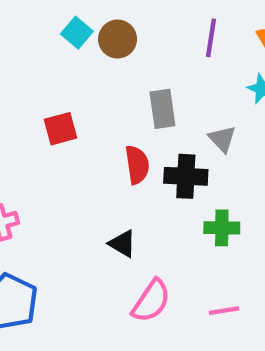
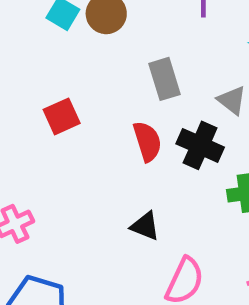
black cross: (186, 176) -> (200, 145), turned 30

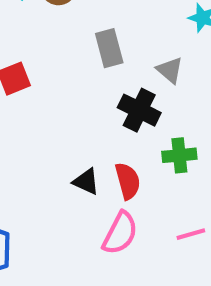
red semicircle: (147, 141) -> (128, 181), moved

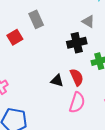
gray rectangle: (109, 48) -> (36, 19), moved
black cross: (139, 110) -> (77, 43), turned -30

